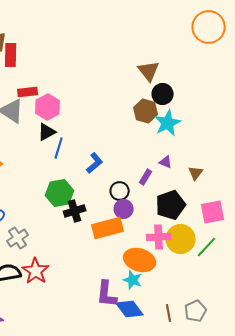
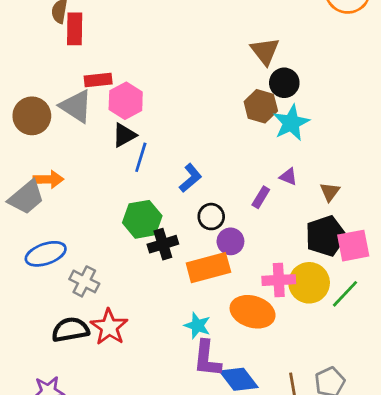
black circle: (120, 191) -> (211, 217), moved
black pentagon: (171, 205) -> (326, 236), moved
gray cross: (18, 238) -> (84, 281), turned -30
cyan star: (133, 280) -> (197, 326), moved

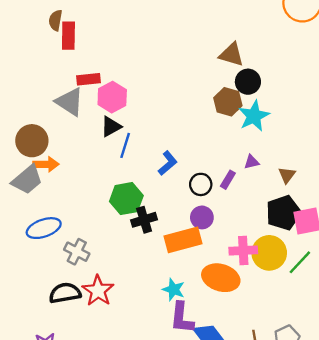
brown triangle: (265, 51) -> (231, 55), turned -36
brown circle: (32, 116) -> (32, 141), moved
purple triangle: (288, 177) -> (251, 162), turned -35
black circle: (211, 217) -> (201, 184), moved

